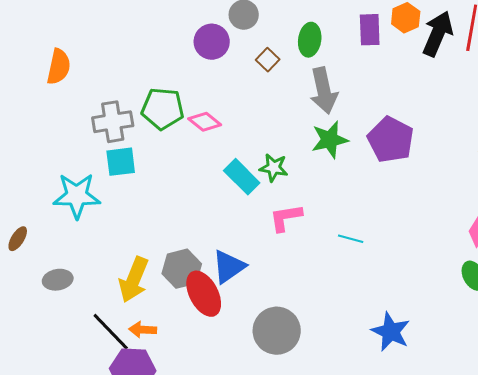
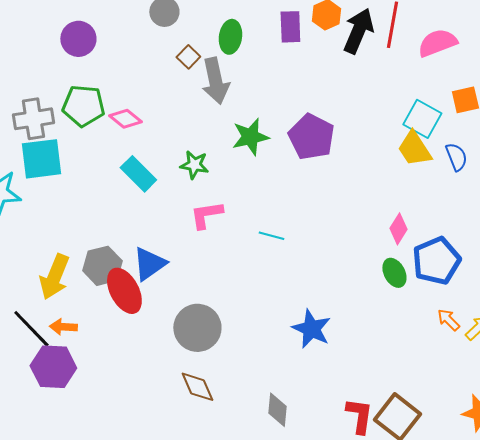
purple circle: (212, 42) -> (78, 39), moved
gray arrow: (324, 91) -> (215, 81), moved
cyan square: (121, 162) -> (41, 159), size x1.4
cyan rectangle: (242, 177) -> (138, 174), moved

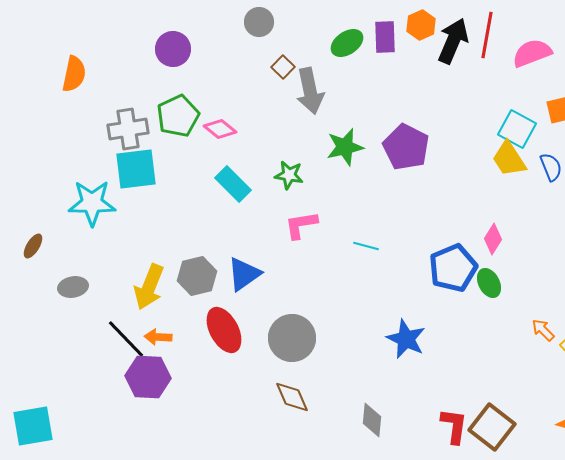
green ellipse: (230, 37) -> (347, 43), moved, turned 48
green pentagon: (83, 106) -> (178, 116), turned -30
blue pentagon: (436, 261) -> (453, 268), moved
red ellipse: (124, 291) -> (224, 330), moved

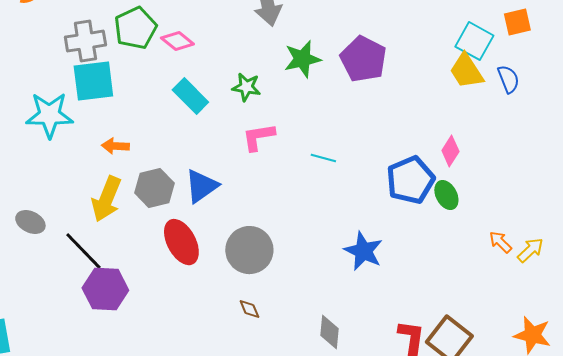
gray ellipse: (73, 287) -> (30, 222), moved, turned 36
orange arrow: (158, 337) -> (115, 146), moved
brown diamond: (292, 397) -> (249, 309), size x0.6

